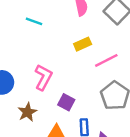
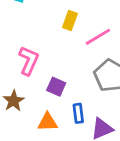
yellow rectangle: (83, 44) -> (70, 20), turned -42

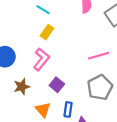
yellow rectangle: (70, 20) -> (47, 32), moved
orange triangle: (48, 122) -> (43, 110), turned 35

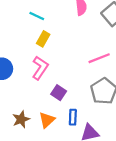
brown star: (22, 87) -> (21, 119), moved
orange triangle: (43, 110) -> (47, 120), turned 35

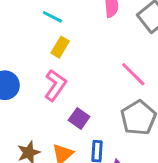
pink line: (99, 58) -> (133, 74), turned 65

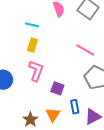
cyan line: (52, 17) -> (32, 25), moved

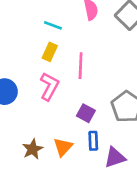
pink line: (85, 50) -> (81, 66), moved, turned 54
purple square: (57, 88) -> (86, 113), moved

